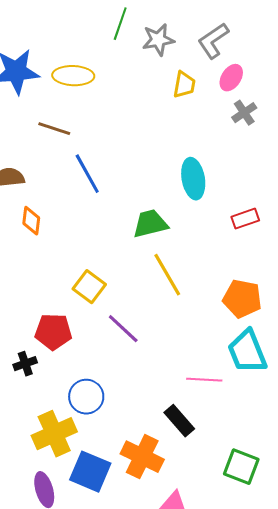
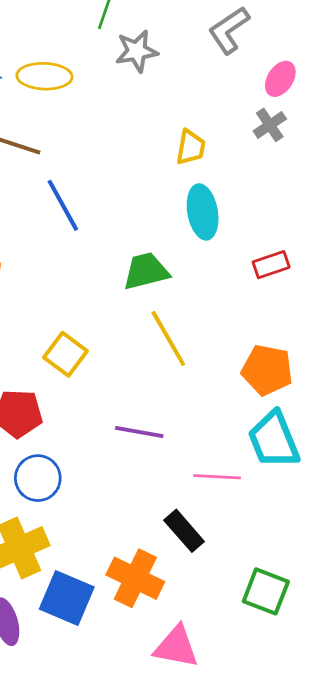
gray star: (158, 40) -> (137, 51), moved
pink ellipse: (231, 78) -> (280, 79), moved
yellow trapezoid: (184, 85) -> (191, 147), moved
purple line: (123, 329) -> (139, 432), moved, turned -33
blue circle: (86, 397) -> (38, 478), moved

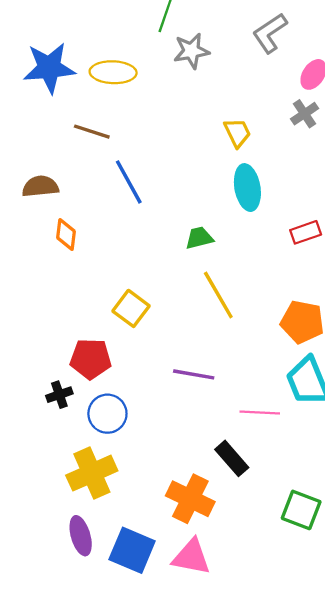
yellow trapezoid: (191, 147) -> (237, 133), turned -36
green trapezoid: (146, 271) -> (199, 238), size x0.7
blue square: (67, 598) -> (132, 550), moved
pink triangle: (176, 647) -> (191, 557), moved

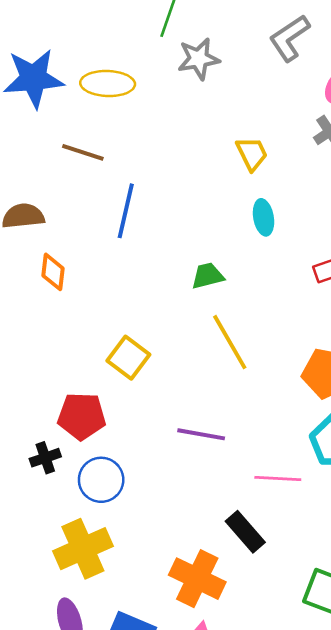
blue line: (129, 182) -> (126, 211), turned 42
cyan ellipse: (247, 188) -> (264, 217), size x0.7

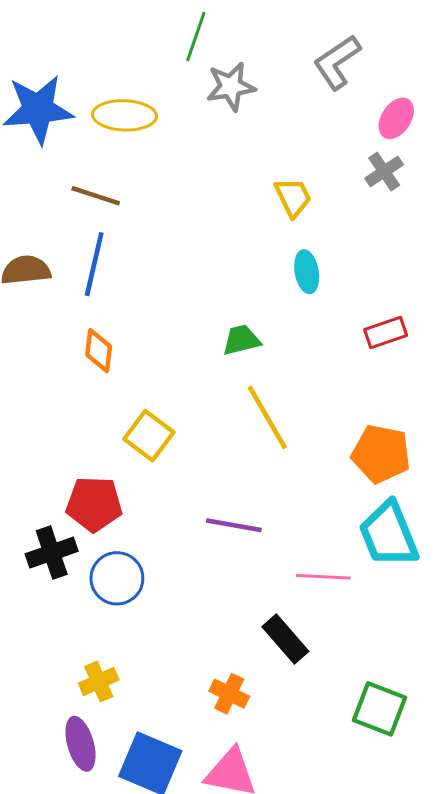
blue line: (126, 211) -> (94, 264), moved
orange diamond: (53, 272) -> (99, 351), moved
black cross: (45, 458) -> (52, 553), size x1.4
yellow cross: (83, 549) -> (99, 682), moved, size x0.6
orange cross: (197, 579) -> (229, 694), size x0.6

